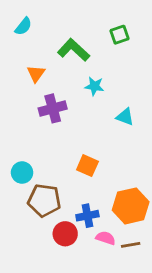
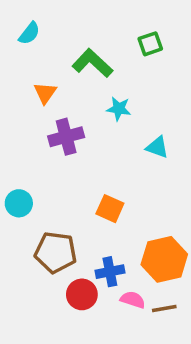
cyan circle: (22, 173) -> (19, 203), moved

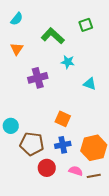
orange triangle: (45, 93) -> (17, 49), moved
cyan circle: (19, 203) -> (11, 126), moved
blue cross: (110, 272) -> (63, 145), moved

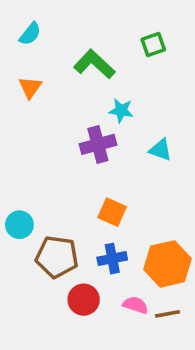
purple cross: (38, 78) -> (98, 144), moved

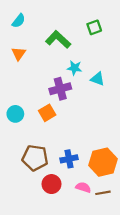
cyan triangle: (160, 150) -> (98, 79), moved
orange square: (112, 212) -> (47, 113), moved, turned 35
cyan circle: (19, 225) -> (15, 114), moved

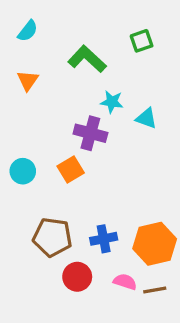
purple cross: (60, 89) -> (90, 133), turned 30

